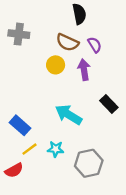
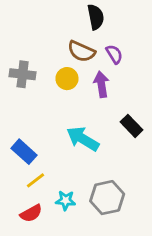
gray cross: (19, 34) -> (23, 74), moved
cyan star: (56, 149) -> (66, 200), moved
red semicircle: (14, 170) -> (31, 213), moved

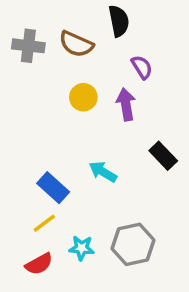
brown semicircle: (81, 51) -> (76, 44), moved
gray cross: (23, 74) -> (28, 46), moved
cyan arrow: (83, 139) -> (103, 172), size x0.7
blue rectangle: (24, 152) -> (53, 188), moved

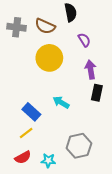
yellow circle: (83, 97) -> (49, 58), size x1.6
purple arrow: (126, 104) -> (91, 70), moved
black rectangle: (163, 156) -> (97, 93), turned 56
cyan star: (82, 248) -> (48, 161), moved

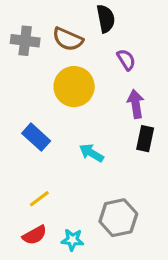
blue rectangle: (31, 112) -> (36, 137), moved

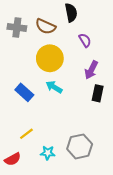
purple arrow: (136, 104) -> (91, 70), turned -144
cyan arrow: (91, 153) -> (54, 87), moved
red semicircle: (35, 235) -> (13, 159), moved
cyan star: (72, 240) -> (48, 153), moved

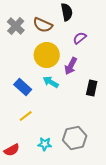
gray cross: (17, 27) -> (16, 26), turned 36
purple semicircle: (85, 40) -> (80, 38), turned -96
purple arrow: (91, 70) -> (71, 66), moved
yellow line: (26, 134) -> (26, 116), moved

